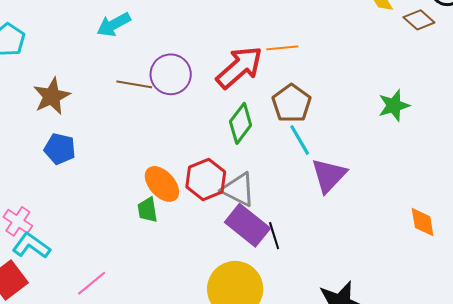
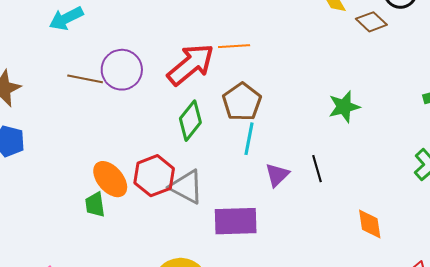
cyan line: (300, 140) -> (249, 139), turned 40
purple triangle: (329, 175) -> (277, 175), size x0.7
purple rectangle: (247, 225) -> (236, 221), moved, turned -42
black line: (274, 236) -> (317, 169), moved

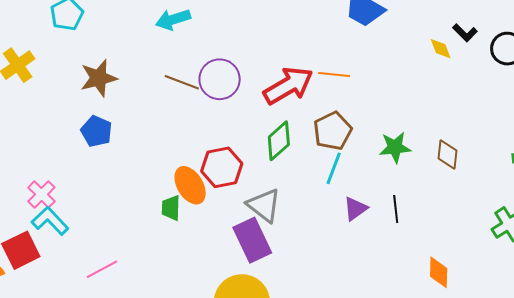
brown diamond: (371, 22) -> (447, 154), moved, turned 44
green star: (344, 107) -> (395, 147), moved
red hexagon: (154, 176) -> (222, 167), moved
purple rectangle: (236, 221) -> (252, 240), moved, turned 57

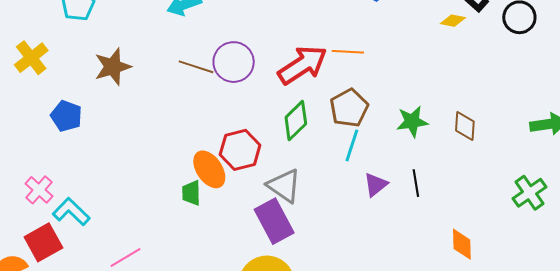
yellow diamond: (441, 49) -> (453, 21), turned -55
blue pentagon: (96, 131) -> (66, 116), moved
pink cross: (41, 194) -> (39, 190), moved

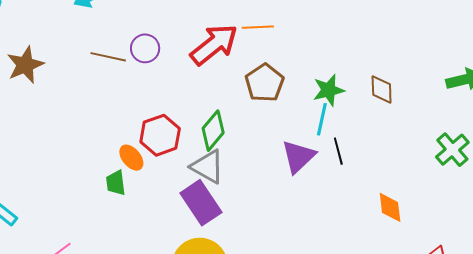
purple circle: (234, 62) -> (145, 48), size x0.7
green diamond: (296, 121) -> (213, 131), moved
cyan line: (352, 145) -> (322, 119), moved
orange ellipse: (209, 169) -> (131, 158), size x0.7
purple triangle: (376, 185) -> (298, 157), size x1.4

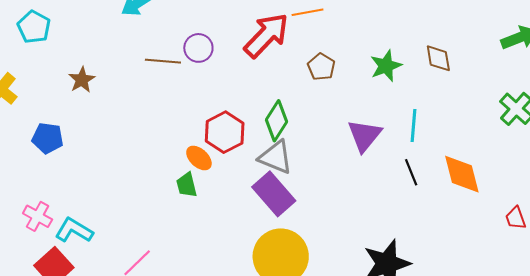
brown star: (25, 65) -> (82, 80), size x0.7
brown pentagon: (264, 83) -> (321, 67), size x0.7
cyan line: (322, 119) -> (414, 125), moved
black line: (338, 151) -> (411, 172), moved
orange diamond: (390, 207) -> (462, 174), size x1.4

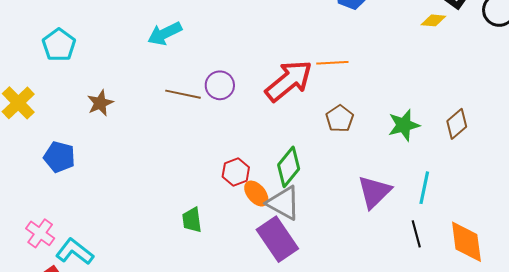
brown diamond: (438, 58) -> (457, 124), turned 52
red hexagon: (225, 132) -> (236, 172), size x0.7
orange ellipse: (199, 158) -> (256, 194), moved

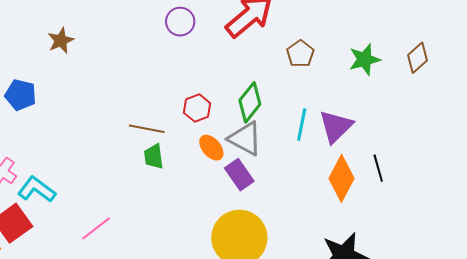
brown line: (183, 94) -> (147, 129), moved
cyan line: (424, 188) -> (302, 125), moved
orange ellipse: (256, 194) -> (211, 148), moved
purple rectangle: (277, 239) -> (239, 175), size x0.7
orange diamond: (466, 242) -> (341, 178), moved, turned 36

